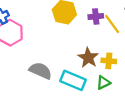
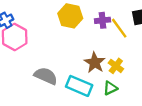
yellow cross: (109, 61) -> (116, 66), turned 32

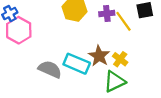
cyan rectangle: (79, 86) -> (77, 64), moved
green triangle: (110, 88) -> (115, 82), size x1.5

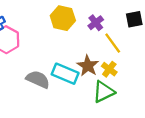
purple cross: (107, 14) -> (96, 23), turned -32
yellow line: (124, 21) -> (113, 43), moved

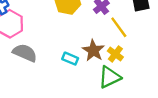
cyan rectangle: (65, 74) -> (70, 59), size x0.6
gray semicircle: (38, 79) -> (25, 53), moved

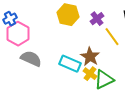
yellow cross: (115, 54) -> (90, 74), moved
cyan rectangle: (70, 59) -> (70, 64), size x1.5

